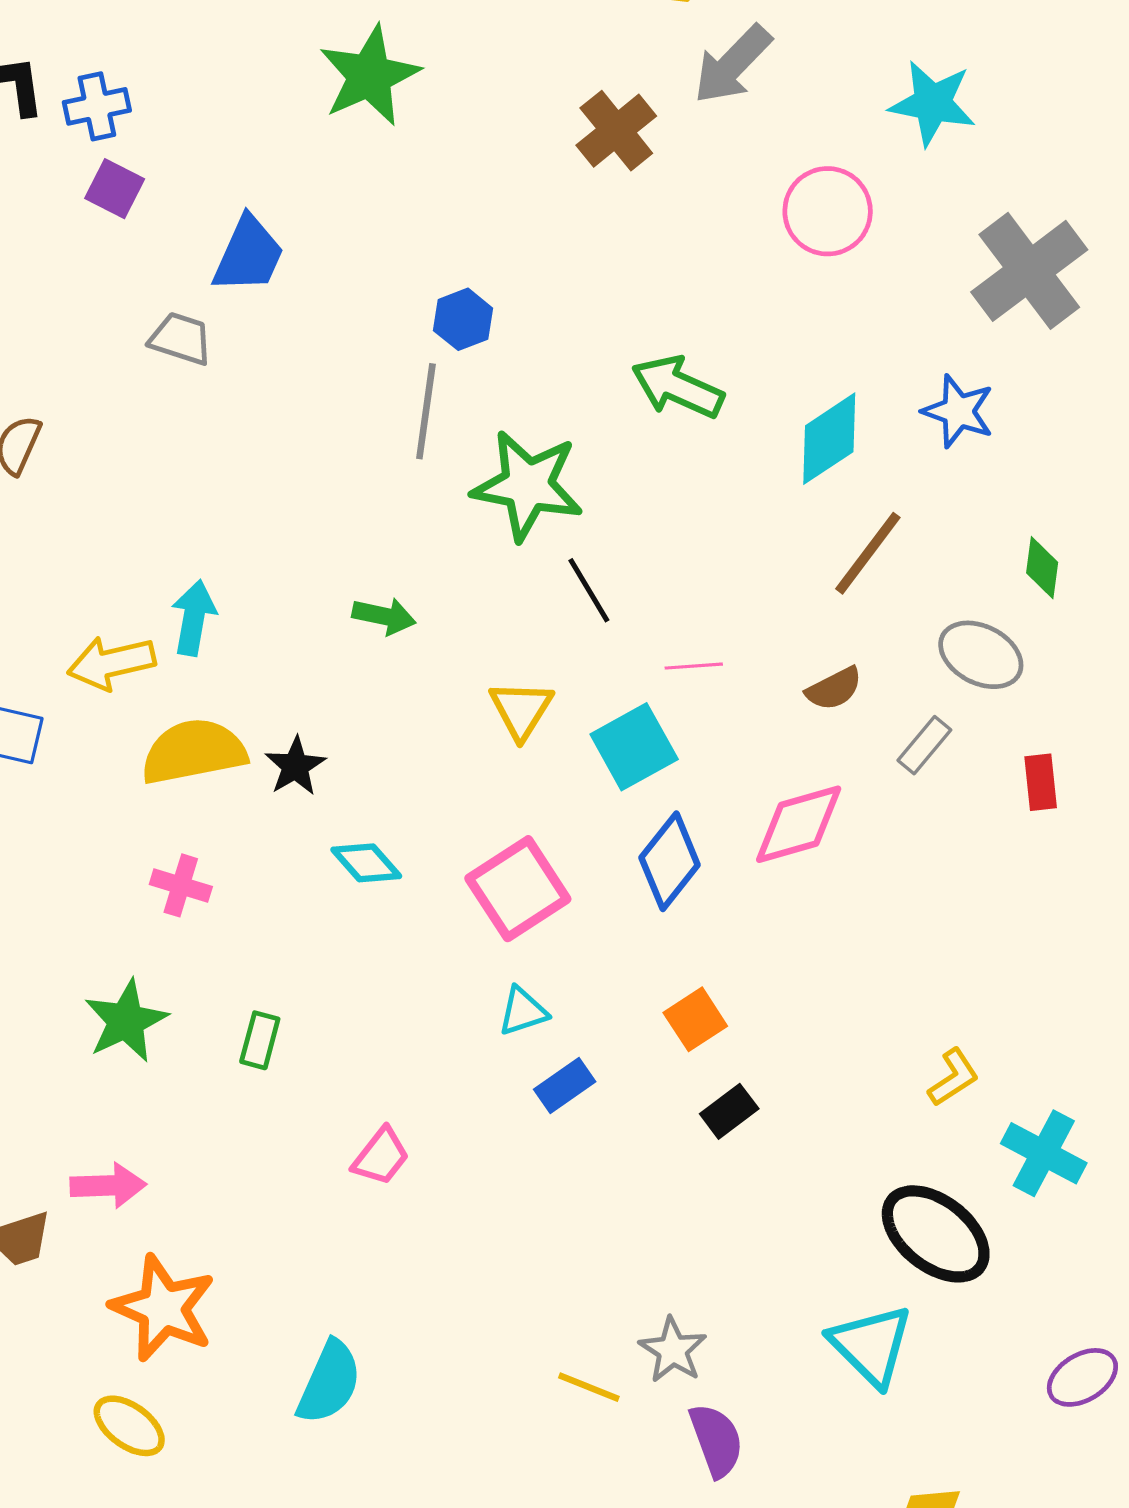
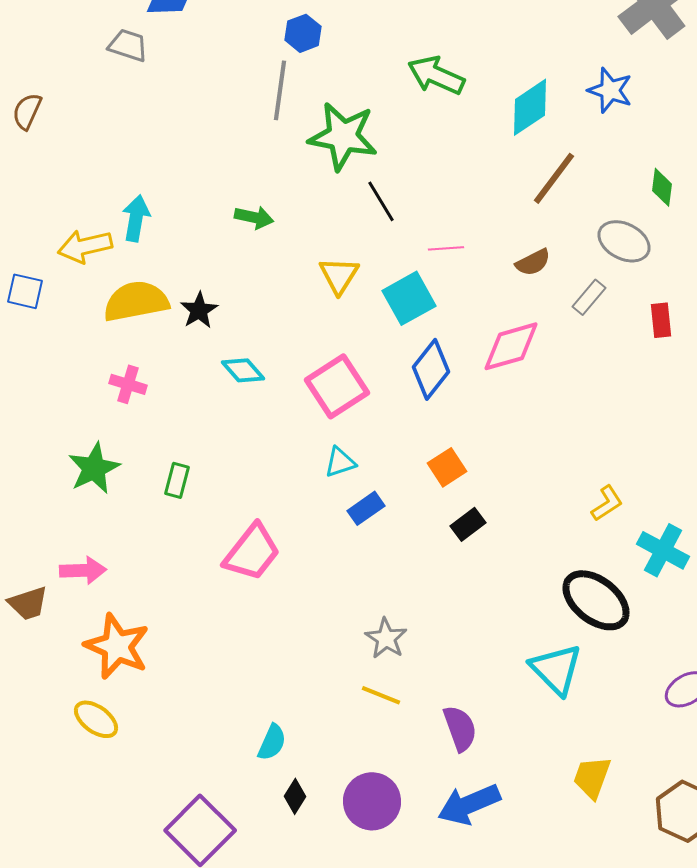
pink trapezoid: (381, 1156) -> (252, 552), size x1.6
gray star: (673, 1350) -> (386, 638), moved
cyan semicircle: (329, 1382) -> (272, 742), moved, size x0.7

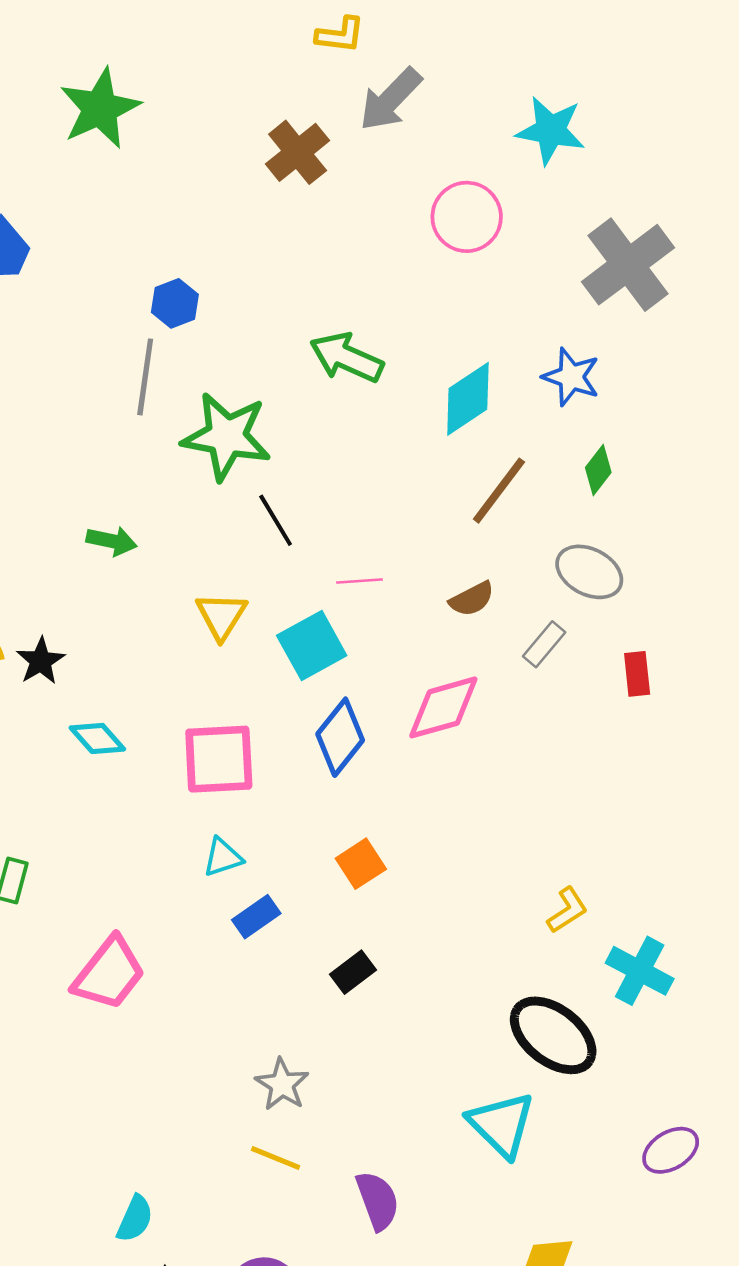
green diamond: (662, 187) -> (598, 470), moved, turned 30
pink square: (337, 386) -> (219, 759), turned 30
black rectangle: (468, 524) -> (353, 972), moved

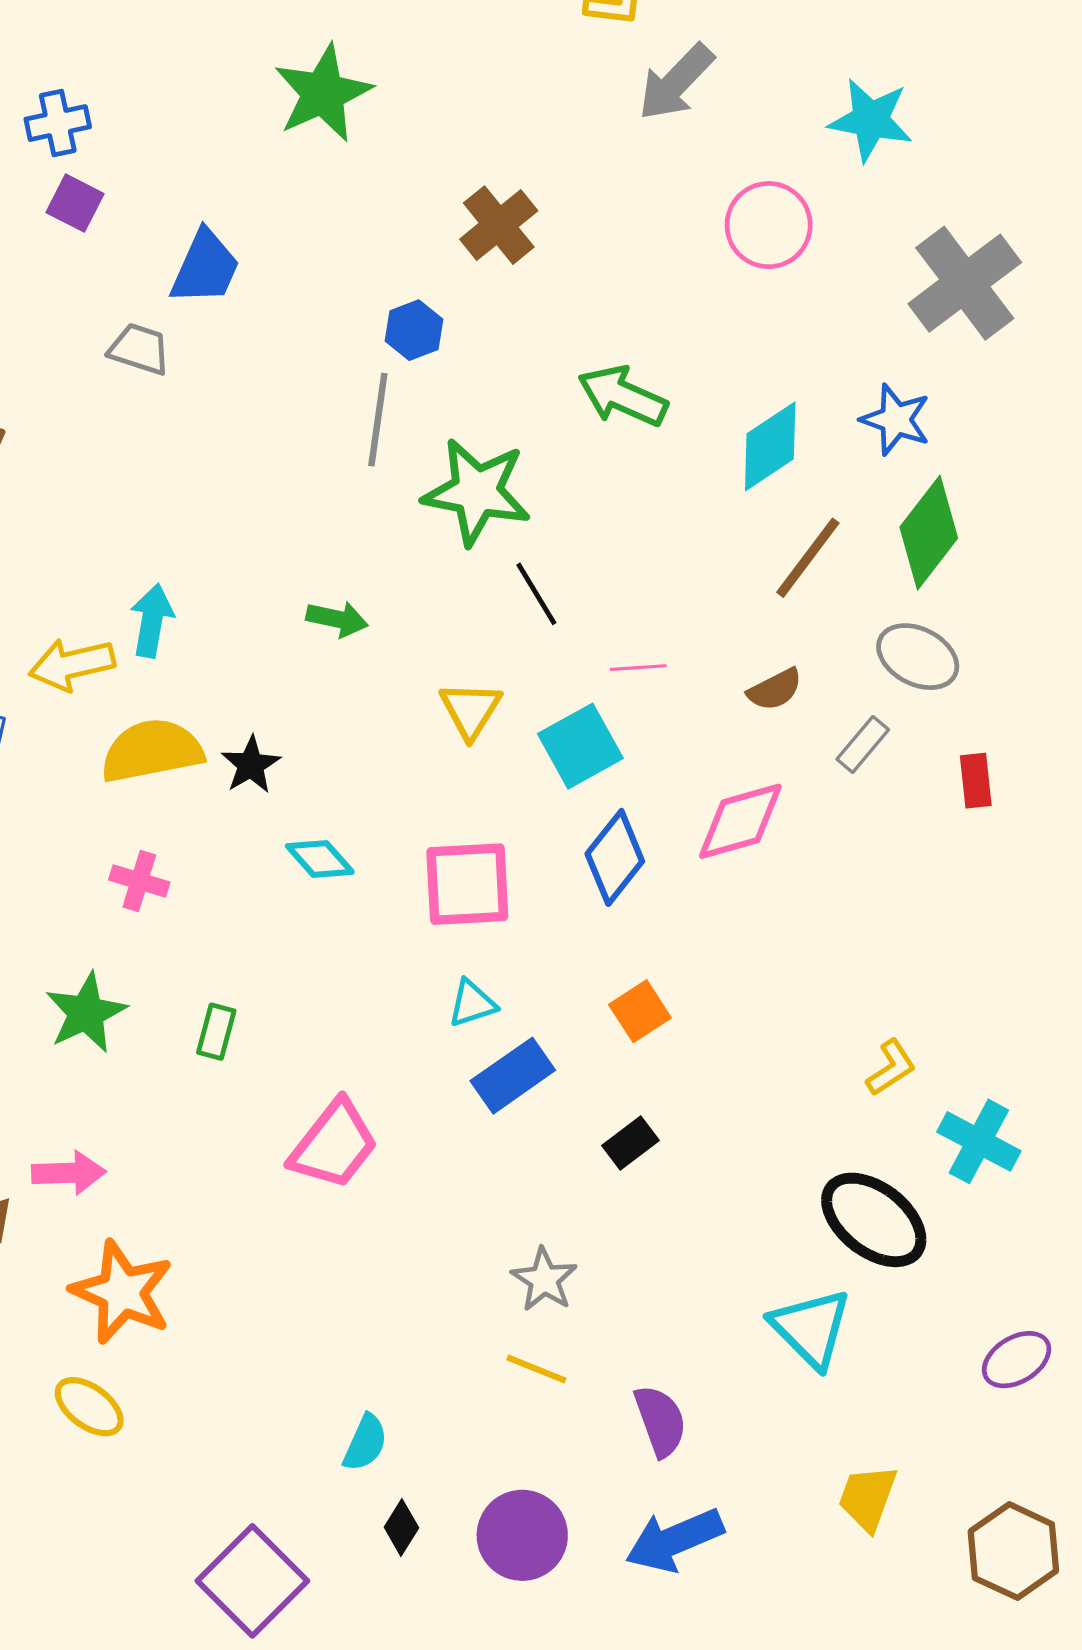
brown cross: (298, 152) -> (499, 225), moved
green diamond: (598, 470) -> (929, 533), size x1.8
blue rectangle: (256, 917) -> (513, 1076), size x1.4

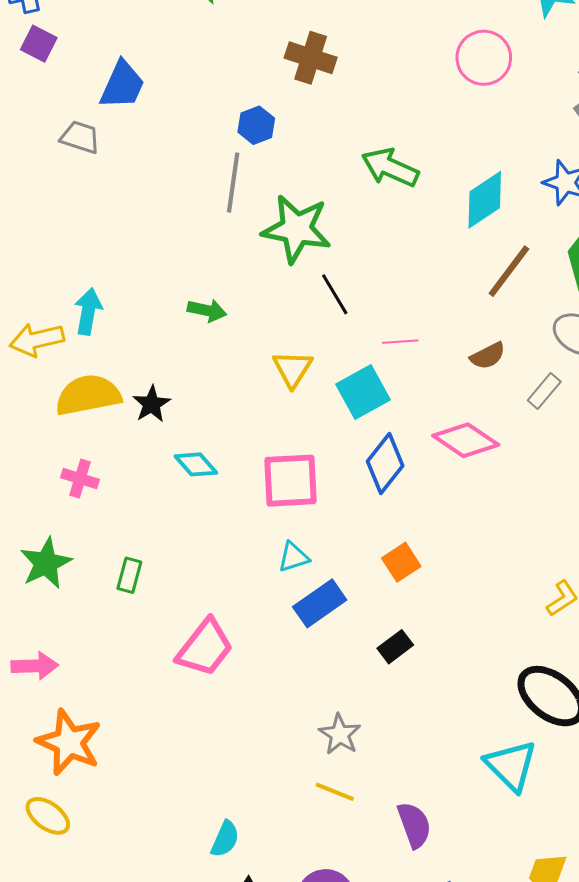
brown cross: (499, 225) -> (311, 58), turned -33
pink diamond: (740, 821) -> (466, 440), turned 50

